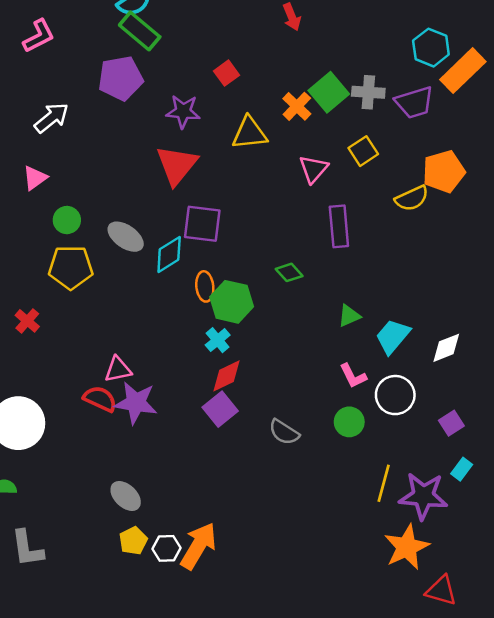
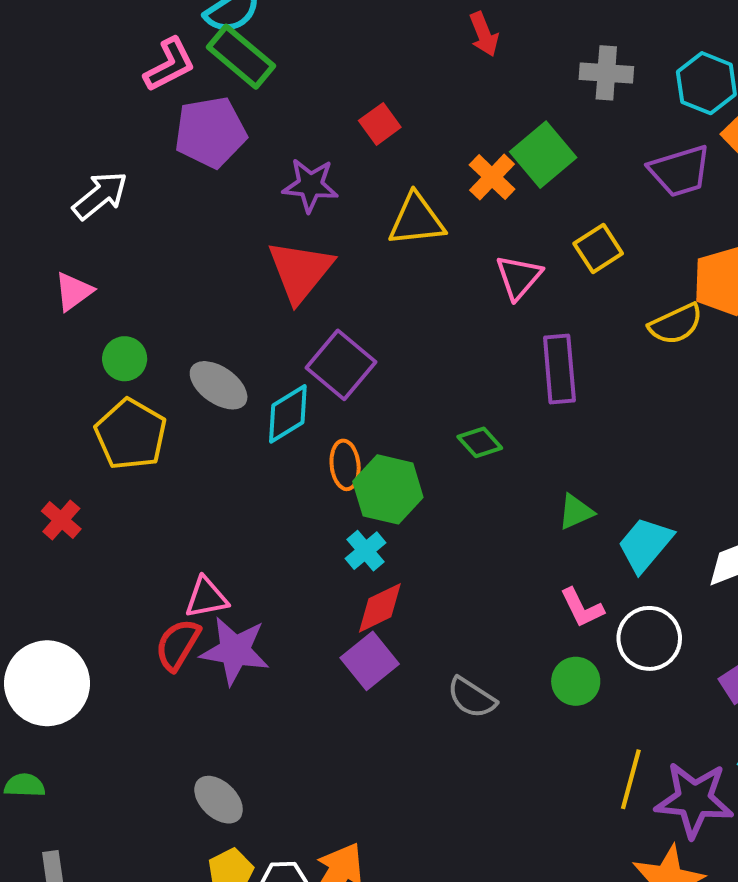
pink L-shape: (39, 36) -> (170, 65), moved
gray cross: (368, 92) -> (606, 73), moved
purple square: (202, 224) -> (341, 365), turned 33
yellow pentagon: (71, 267) -> (131, 434), turned 30
red semicircle: (100, 399) -> (178, 645), turned -84

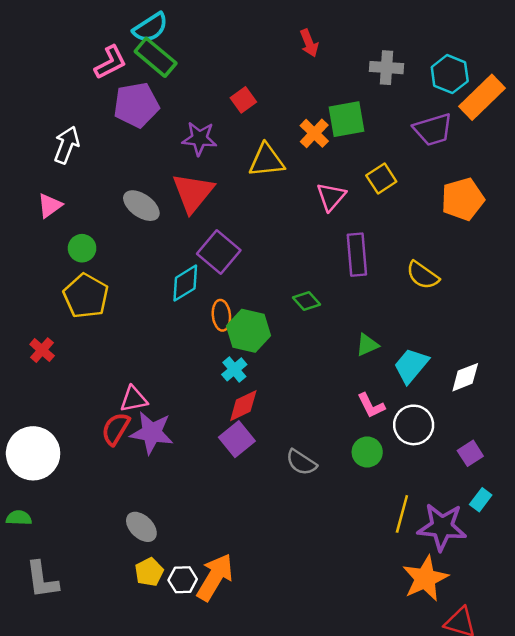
green square: (543, 155) -> (347, 119), turned 30
white arrow: (100, 195) -> (67, 145), turned -30
yellow semicircle: (676, 324) -> (423, 275), moved, turned 60
gray ellipse: (219, 385) -> (141, 206), moved

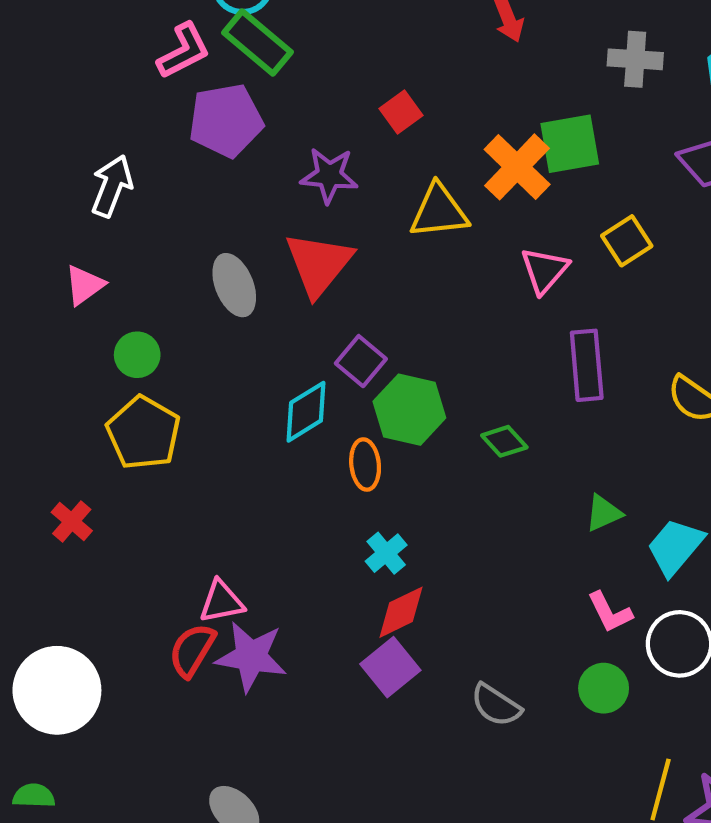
orange cross: (314, 133) -> (517, 167), size x1.4
gray ellipse: (141, 206) -> (234, 285), turned 33
purple square: (219, 252) -> (361, 361), size x0.7
green hexagon: (248, 331) -> (409, 410), moved

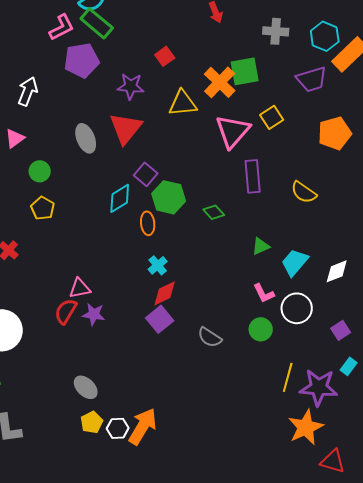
pink triangle: (544, 270) -> (233, 131), size x1.5
yellow pentagon: (143, 433) -> (43, 208), size x0.7
purple star: (251, 657) -> (94, 314), size x0.7

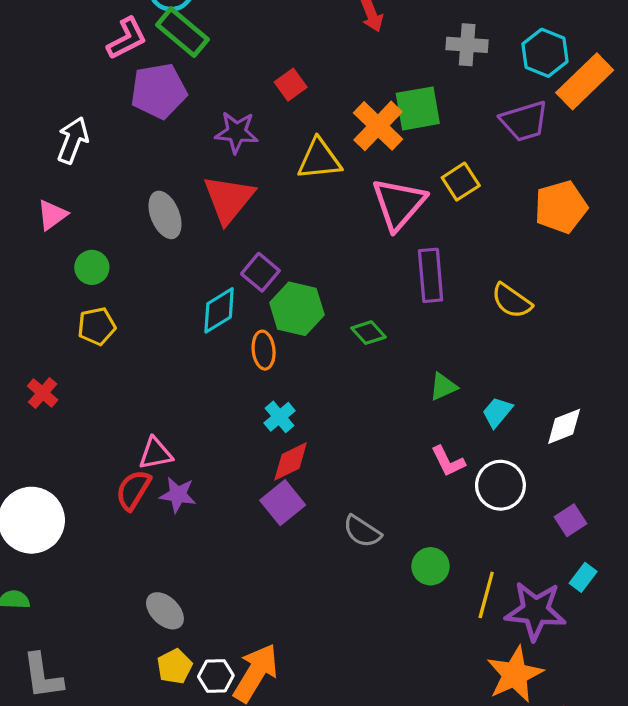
yellow pentagon: (43, 208) -> (97, 326), turned 30
cyan trapezoid: (295, 262) -> (497, 412), size x0.7
green circle: (261, 329) -> (431, 566), moved

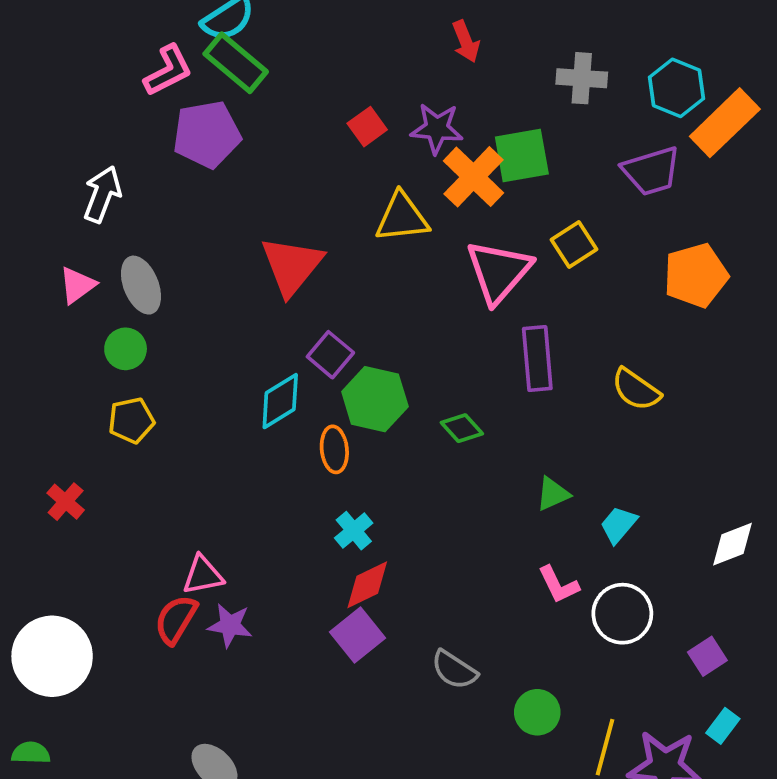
purple star: (237, 132) -> (437, 128), moved
gray ellipse: (165, 215) -> (141, 285), moved
white diamond: (564, 426) -> (733, 544), moved

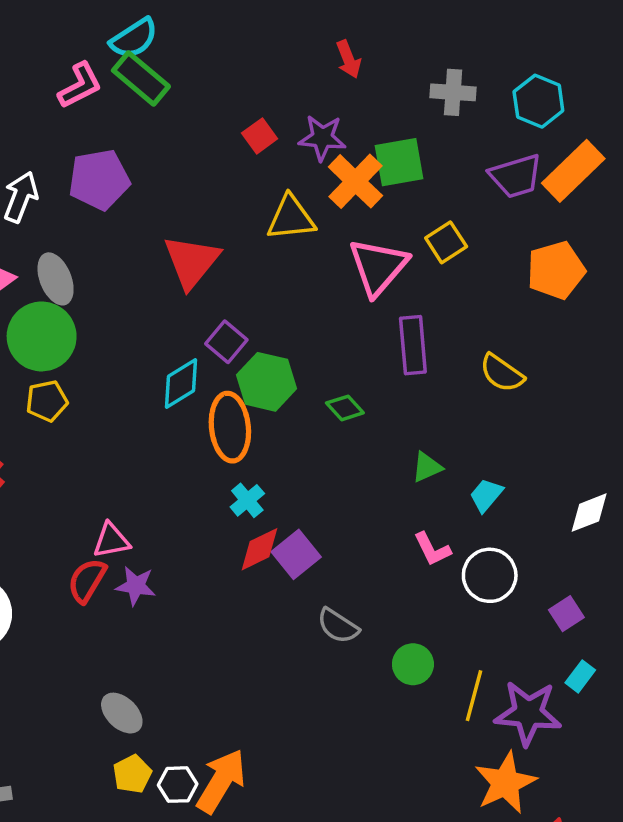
orange rectangle: (725, 123) -> (573, 171), moved
purple pentagon: (207, 134) -> (99, 180), moved
green circle: (126, 349) -> (42, 336), size x1.8
orange ellipse: (334, 449) -> (230, 427), size x1.6
purple square: (358, 635) -> (296, 554), moved

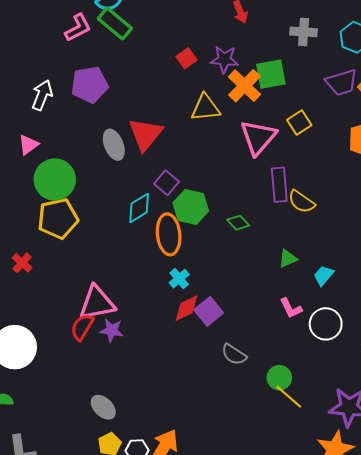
gray ellipse: (56, 279) -> (114, 145), moved
yellow semicircle: (502, 373) -> (301, 202), moved
yellow pentagon: (47, 401) -> (58, 219), size x1.6
pink triangle: (111, 540) -> (97, 303), size x1.6
yellow line: (474, 696) -> (289, 397), moved, turned -64

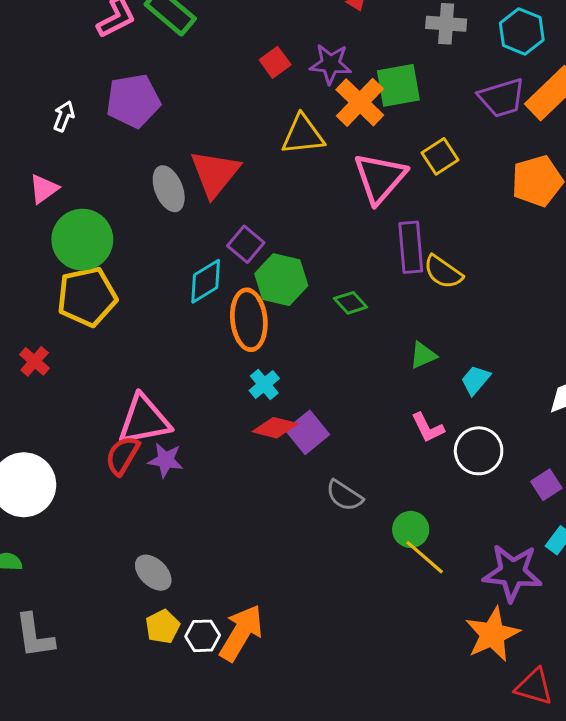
white arrow: (42, 95) -> (64, 116), size x0.7
red diamond: (187, 308) -> (275, 428), turned 40

